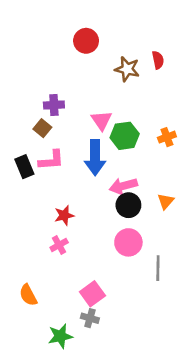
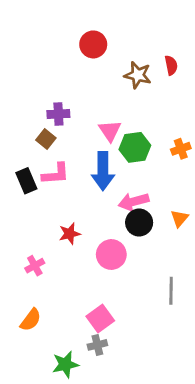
pink circle: (128, 242) -> (111, 255), moved
pink cross: (59, 245) -> (35, 266), moved
orange semicircle: (28, 295) -> (31, 320), turned -115
gray cross: (90, 318) -> (97, 345), turned -30

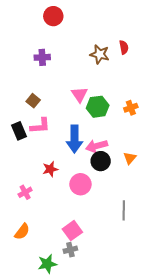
red circle: (93, 44) -> (53, 16), moved
purple cross: (58, 114) -> (42, 57), moved
blue arrow: (103, 171) -> (74, 139), moved

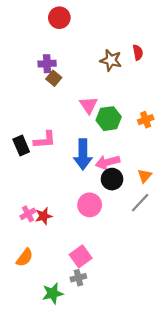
brown square: (33, 101) -> (54, 78), moved
red star: (50, 169) -> (44, 216), moved
gray line: (124, 210) -> (140, 203), moved, turned 42

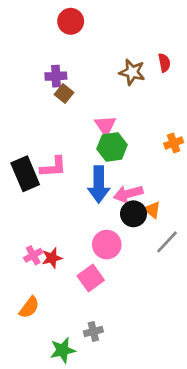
green hexagon: (109, 119) -> (112, 147), moved
black rectangle: (21, 145) -> (25, 174), size x1.4
orange triangle: (145, 176) -> (152, 210), moved, turned -32
pink square: (81, 256) -> (91, 278), moved

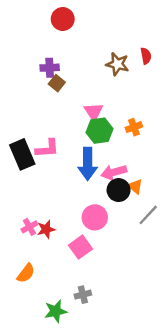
orange cross: (174, 143) -> (134, 127), moved

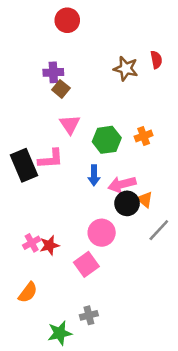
pink triangle: (94, 112) -> (70, 125), moved
blue arrow: (88, 164) -> (94, 175), size x0.6

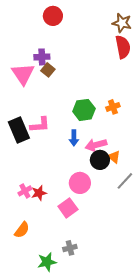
red semicircle: (156, 60) -> (123, 47), size x1.6
brown star: (126, 69) -> (122, 23), moved
pink triangle: (70, 125) -> (23, 74), moved, size x1.4

